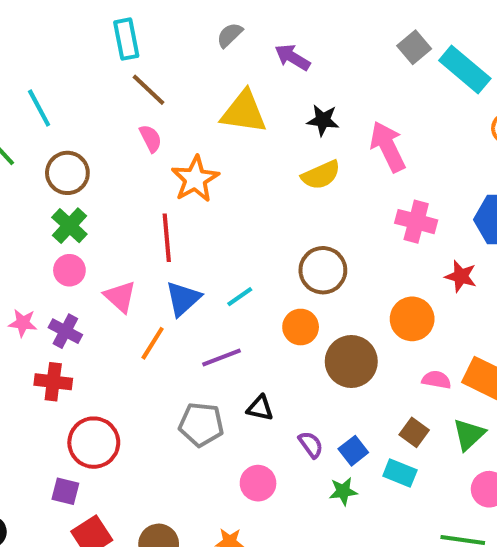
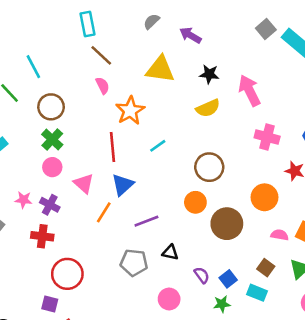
cyan line: (240, 297) -> (158, 146), moved

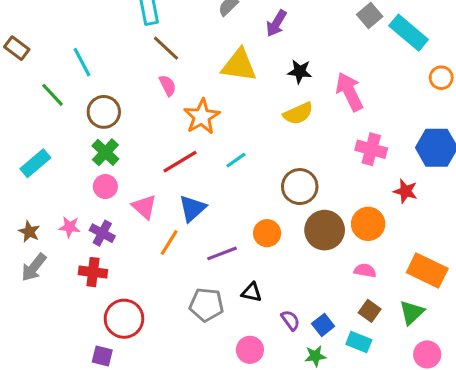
purple arrow: (190, 35) -> (276, 23), turned -90
red line: (113, 147) -> (180, 162), turned 64
orange circle: (195, 202) -> (267, 233), moved
brown circle: (227, 224) -> (325, 230), moved
pink semicircle: (280, 235) -> (365, 270), moved

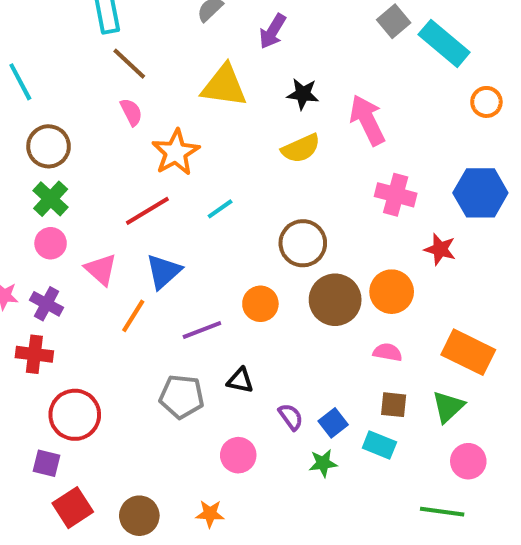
brown square: (370, 311) -> (394, 405), turned -30

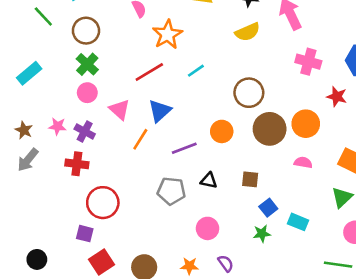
brown square: (394, 405) -> (250, 179), moved
purple semicircle: (291, 417) -> (226, 263), moved

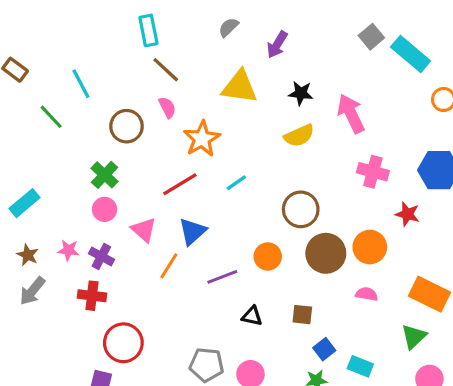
brown circle: (86, 31) -> (127, 126), moved
cyan rectangle: (29, 73) -> (24, 203), moved
gray pentagon: (171, 191) -> (207, 365), moved

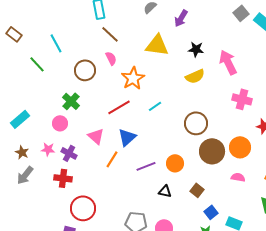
pink circle: (105, 209) -> (60, 123), moved
orange circle: (268, 256) -> (175, 163), moved
brown square: (302, 315) -> (197, 190), turned 32

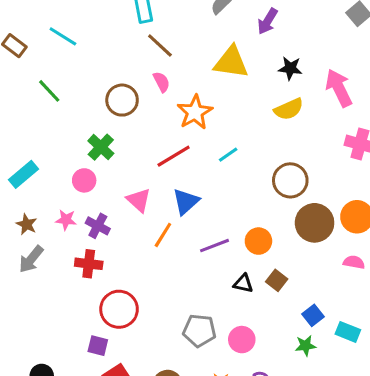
cyan line: (56, 43) -> (63, 36), moved, turned -30
brown square: (197, 190) -> (277, 280), moved

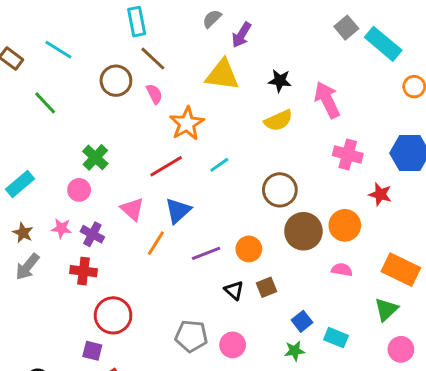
purple arrow: (268, 21) -> (241, 35), moved
brown circle: (122, 100) -> (116, 81), moved
brown square: (277, 280) -> (267, 287), turned 30
black triangle: (243, 283) -> (234, 290), turned 30

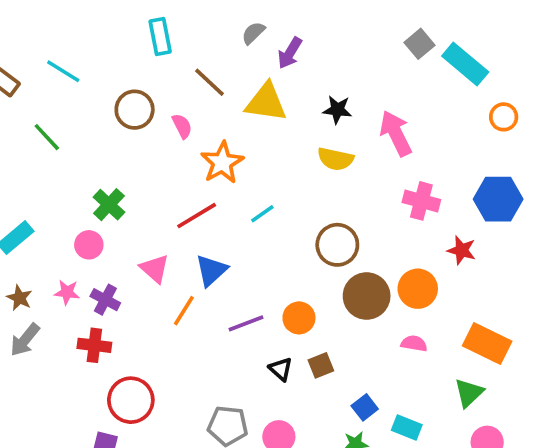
brown line: (153, 59) -> (209, 82), moved
yellow semicircle: (278, 121) -> (335, 159), turned 36

